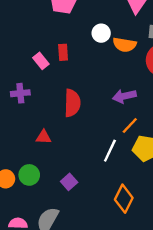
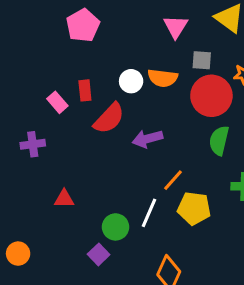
white circle: (101, 33) -> (131, 81), moved
purple arrow: (124, 96) -> (148, 139), moved
red semicircle: (72, 103) -> (109, 118), moved, turned 44
green circle: (29, 175) -> (116, 227), moved

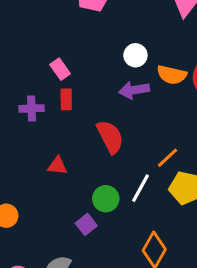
orange semicircle: (163, 78) -> (172, 75), moved
red rectangle: (85, 90) -> (66, 99), moved
red semicircle: (109, 118) -> (110, 137), moved, turned -76
purple arrow: (148, 139) -> (134, 90), moved

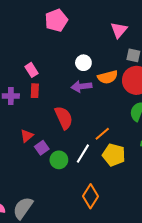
orange semicircle: (172, 75) -> (108, 77), turned -30
red triangle: (57, 166) -> (27, 136), turned -48
purple square: (86, 224) -> (42, 148), moved

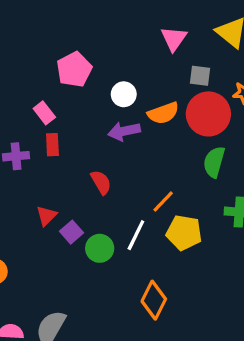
pink pentagon: (56, 20) -> (74, 70), moved
red semicircle: (64, 118) -> (101, 182), size x0.7

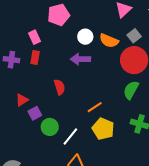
gray square: (200, 76) -> (134, 36), turned 32
orange semicircle: (163, 113) -> (109, 41), moved, turned 30
white line: (136, 235) -> (70, 137), moved

